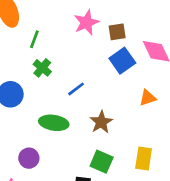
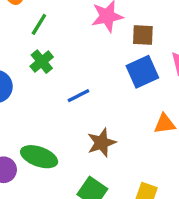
green ellipse: (54, 123) -> (39, 157), moved

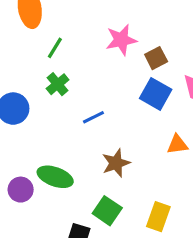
brown square: (143, 35) -> (156, 58), turned -30
blue square: (142, 72) -> (156, 94), turned -36

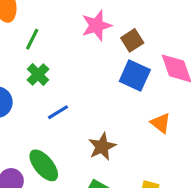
blue line: (93, 117) -> (58, 112), moved
orange triangle: (177, 144) -> (161, 123), turned 50
green ellipse: (55, 177) -> (44, 165), turned 36

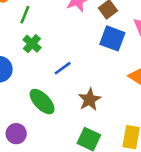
blue line: (58, 112) -> (63, 68), moved
green ellipse: (44, 165) -> (42, 102), moved

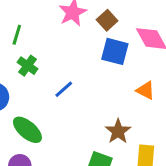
brown star: (90, 99) -> (118, 131), moved
green ellipse: (42, 102) -> (27, 130), moved

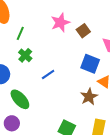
blue square: (115, 51) -> (90, 64), moved
brown star: (118, 131) -> (89, 97), moved

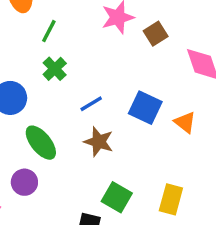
blue square: (90, 64) -> (145, 108), moved
brown star: (89, 97) -> (99, 142), moved, turned -30

